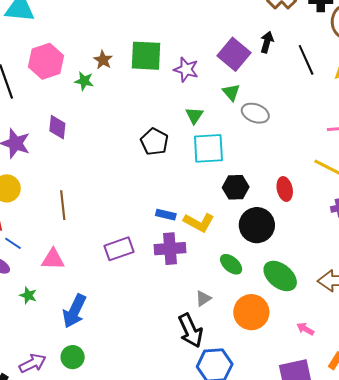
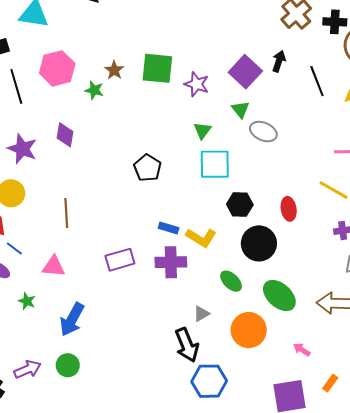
black pentagon: (154, 142) -> (147, 168), moved

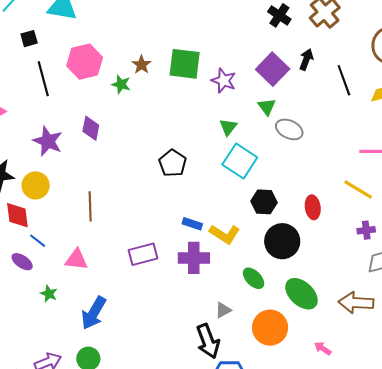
black cross: (335, 22) -> (279, 15), moved, turned 30
cyan square: (215, 164) -> (240, 161), turned 32

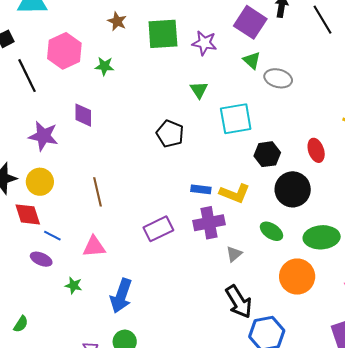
brown star: (141, 65) -> (117, 21), moved
green triangle: (228, 127) -> (199, 90), moved
cyan square: (240, 161) -> (236, 119), turned -32
green ellipse: (302, 294) -> (322, 237), turned -36
gray triangle: (223, 310) -> (234, 254), moved

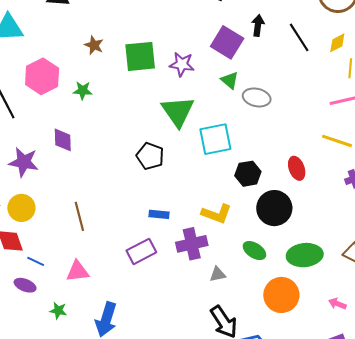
green triangle: (199, 90) -> (178, 111), size x1.8
blue rectangle: (201, 189) -> (159, 214), moved
gray triangle: (234, 254) -> (218, 274), turned 30

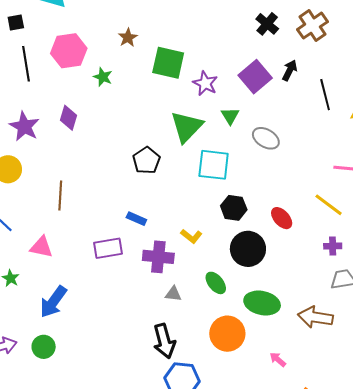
green triangle: (230, 80) -> (230, 116), moved
red ellipse: (297, 168) -> (282, 218), turned -40
yellow L-shape: (217, 214) -> (191, 236), size x0.7

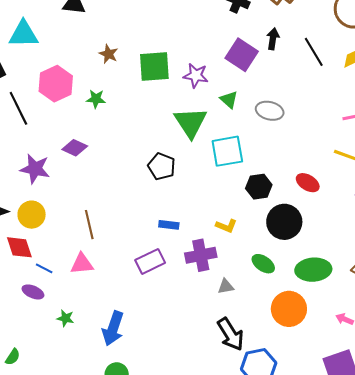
purple diamond: (68, 118) -> (75, 148), turned -65
pink triangle: (41, 247) -> (82, 264), moved

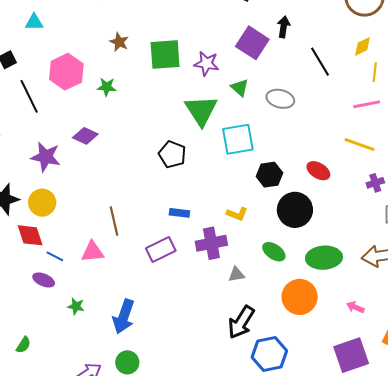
cyan triangle: (23, 34) -> (34, 22), size x0.6
black line: (314, 52) -> (320, 62), moved
brown line: (89, 225) -> (114, 221), moved
black arrow: (231, 334) -> (241, 322), turned 64

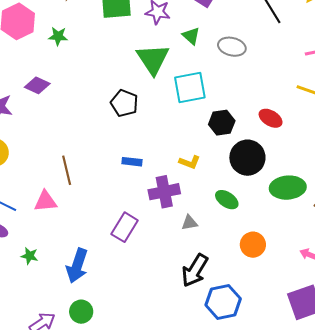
purple rectangle: (161, 249) -> (125, 227), moved, turned -32
green ellipse: (324, 258) -> (288, 188), moved
orange circle: (300, 297) -> (253, 245), size x0.7

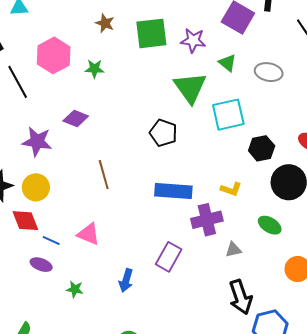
blue rectangle: (132, 162) -> (173, 191), size x1.8
brown line: (67, 170) -> (104, 175), moved
pink triangle: (45, 201) -> (89, 234), turned 30
blue arrow: (77, 266) -> (126, 280), moved, size x0.7
black arrow: (195, 270) -> (241, 297), turned -48

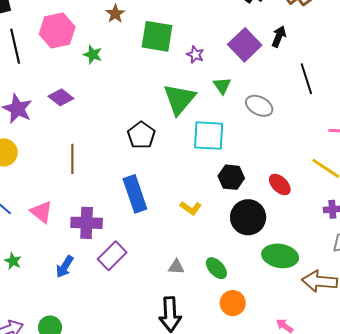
purple star: (193, 40) -> (195, 55), size x0.7
blue rectangle: (173, 191) -> (135, 194), turned 51
purple cross: (207, 220) -> (87, 223), moved
green ellipse: (270, 225) -> (216, 268), moved

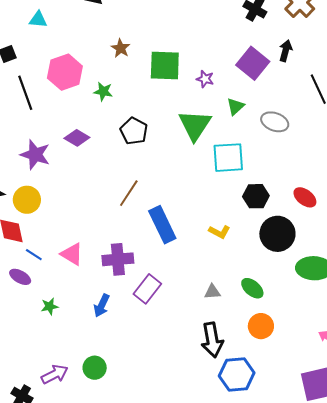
green triangle: (222, 86) -> (235, 106), turned 30
black pentagon: (141, 135) -> (134, 131), moved
brown line: (72, 159) -> (129, 193), moved, turned 40
green star: (13, 261) -> (50, 306), turned -30
orange circle: (233, 303) -> (261, 326), moved

